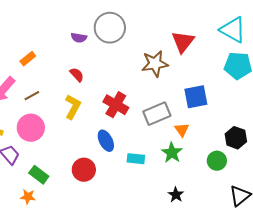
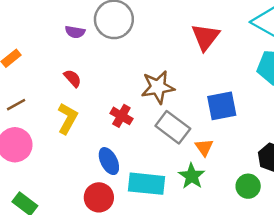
brown star: (155, 64) -> (158, 87), moved
red cross: (116, 105) -> (121, 116), size x0.7
gray rectangle: (157, 114) -> (173, 127), turned 60
cyan rectangle: (136, 159) -> (147, 184), size x1.6
red circle: (84, 170) -> (99, 197), moved

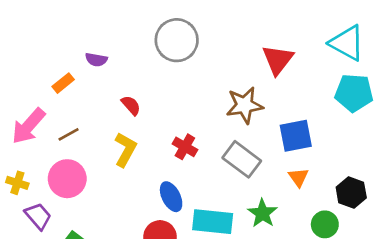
purple semicircle: (75, 32) -> (96, 60), moved
brown star: (158, 87) -> (244, 105), moved
orange triangle: (204, 147) -> (299, 177), moved

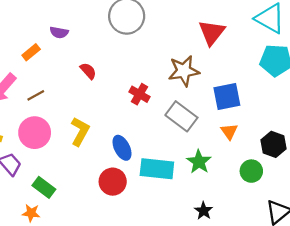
red cross: (185, 147) -> (139, 94), moved
yellow L-shape: (125, 150) -> (80, 131), moved

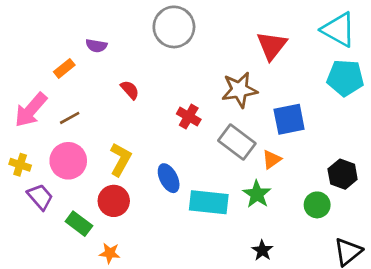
orange triangle: (229, 131) -> (272, 159), moved, turned 30
red circle: (113, 182) -> (114, 201), moved
orange star: (31, 213) -> (110, 253), moved

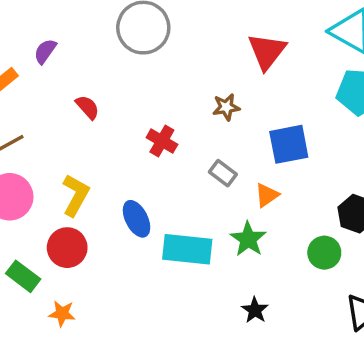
purple semicircle: (96, 46) -> (45, 51), turned 115
brown star: (240, 90) -> (226, 107), size x0.6
gray rectangle: (237, 142) -> (223, 173), size x0.6

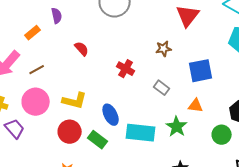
purple semicircle: (45, 51) -> (57, 16), turned 133
yellow L-shape: (76, 195) -> (75, 101), turned 75
orange triangle: (267, 195) -> (196, 106), moved, turned 42
green rectangle: (23, 276) -> (98, 140), moved

